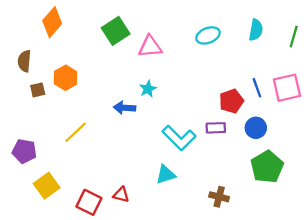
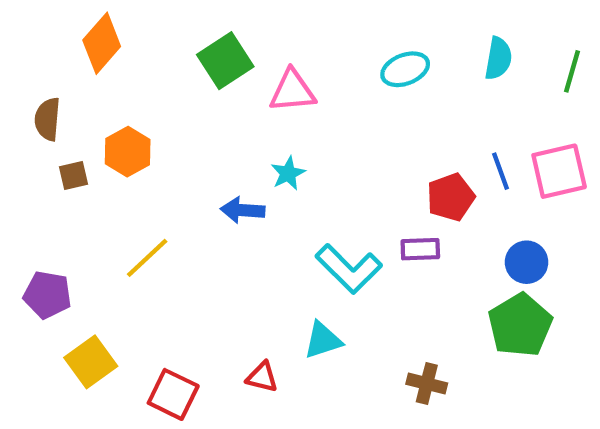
blue circle: (256, 128) -> (527, 262), moved
red triangle: (121, 195) -> (262, 377), moved

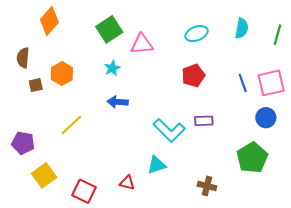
cyan star: (288, 173) -> (112, 68), moved
red pentagon: (451, 197) -> (193, 76), moved
blue circle: (527, 262) -> (266, 118), moved

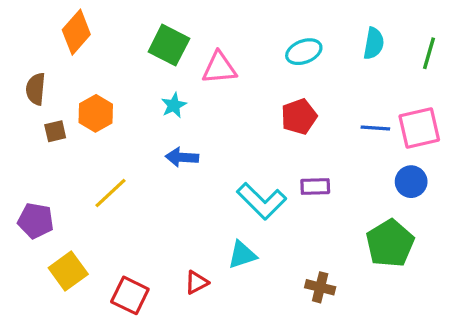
green square: (109, 29) -> (169, 45), turned -30
blue line: (243, 83) -> (375, 128), turned -66
red triangle: (127, 183) -> (197, 282), turned -42

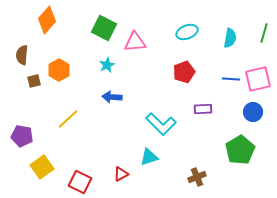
cyan semicircle: (374, 43) -> (230, 38), moved
purple rectangle: (315, 187) -> (203, 109), moved
brown cross: (320, 287) -> (197, 177), turned -36

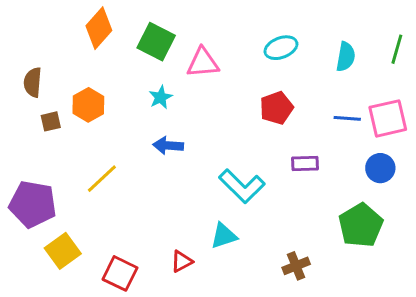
orange diamond: (47, 20) -> (99, 28), moved
purple pentagon: (22, 136) -> (33, 204), size x1.4

